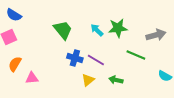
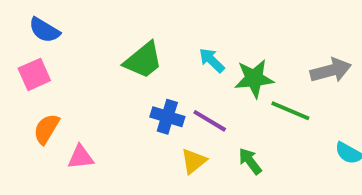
green star: (118, 28) -> (254, 78), moved
green trapezoid: (63, 30) -> (143, 60), turned 90
green arrow: (116, 80) -> (250, 161), turned 40

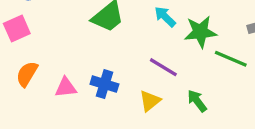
blue cross: (167, 117) -> (104, 84), moved
pink triangle: (81, 157) -> (66, 87), moved

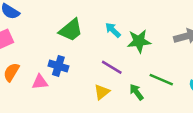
green line: (231, 59) -> (161, 80), moved
blue cross: (104, 84) -> (58, 66), moved

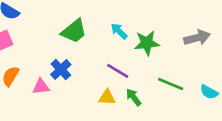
blue cross: (58, 66) -> (61, 69), turned 30
yellow triangle: (102, 92) -> (107, 97), turned 42
green arrow: (136, 92) -> (134, 97), moved

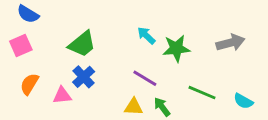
green trapezoid: (74, 31) -> (82, 44), moved

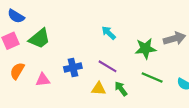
green trapezoid: (82, 44) -> (39, 38), moved
green star: (176, 48) -> (145, 49), moved
blue cross: (84, 77) -> (73, 67), moved, turned 30

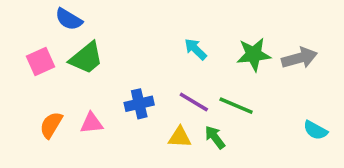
blue semicircle: (16, 16) -> (69, 19), moved
green star: (145, 49) -> (254, 54), moved
orange semicircle: (17, 71) -> (51, 125), moved
green line: (152, 78) -> (236, 106), moved

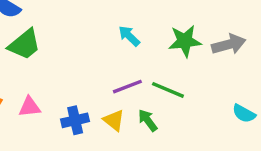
purple line: (194, 102) -> (127, 87), turned -52
blue cross: (139, 104) -> (75, 120), moved
yellow triangle: (180, 137) -> (114, 120), turned 35

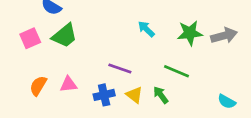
purple line: (127, 87) -> (120, 69), moved, turned 40
cyan semicircle: (244, 114) -> (227, 102), moved

